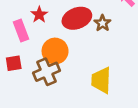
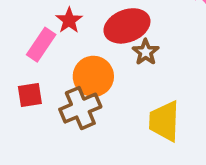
brown star: (102, 23) -> (146, 52), moved
pink rectangle: (21, 30) -> (41, 45), turned 55

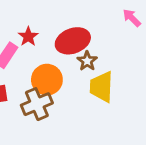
yellow trapezoid: (164, 121) -> (102, 87), moved

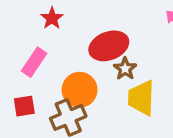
red star: (28, 37) -> (52, 18), moved

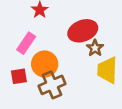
orange circle: (80, 90) -> (45, 64), moved

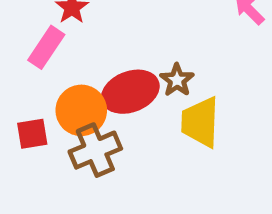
red ellipse: (83, 31) -> (130, 92), moved
pink rectangle: (26, 43) -> (46, 47), moved

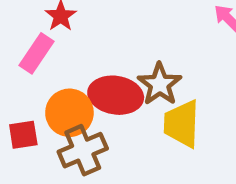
brown star: (177, 80) -> (160, 84), size x1.4
red ellipse: (130, 92) -> (116, 95), turned 30

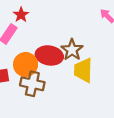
brown cross: (83, 150) -> (32, 84), turned 35

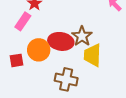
brown cross: (32, 84) -> (66, 79), moved

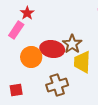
red square: (16, 60) -> (16, 90), moved
brown cross: (66, 79) -> (57, 85), turned -30

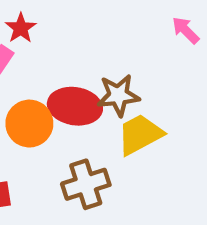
brown star: (72, 44) -> (118, 95), turned 30
yellow trapezoid: (82, 62) -> (140, 134), turned 60

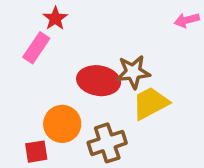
pink arrow: (186, 30) -> (187, 20), turned -60
orange circle: (29, 124) -> (62, 124), moved

